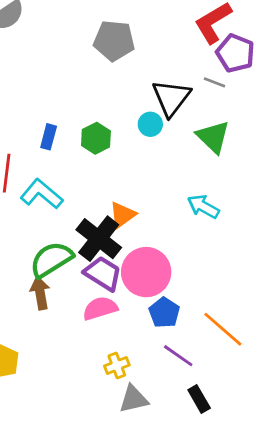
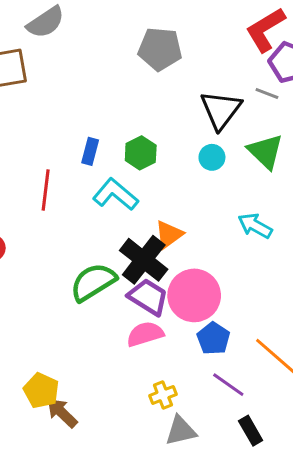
cyan circle: (150, 124) -> (212, 157), moved
cyan L-shape: (42, 194) -> (115, 194), moved
brown arrow: (40, 293) -> (62, 413), moved, turned -36

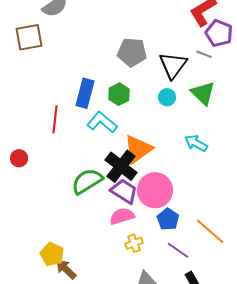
gray pentagon: (160, 49) -> (132, 52), moved
blue rectangle: (90, 151) -> (85, 93), size x1.6
orange triangle: (169, 235) -> (138, 149), size x1.5
yellow cross: (163, 395) -> (134, 243), moved

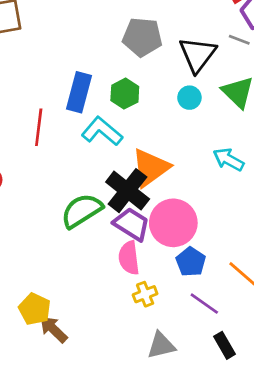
pink semicircle: (122, 216) -> (129, 258), turned -80

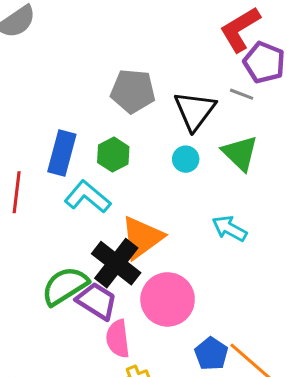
purple trapezoid: (132, 224) -> (97, 301), moved
blue pentagon: (191, 262) -> (211, 354), moved

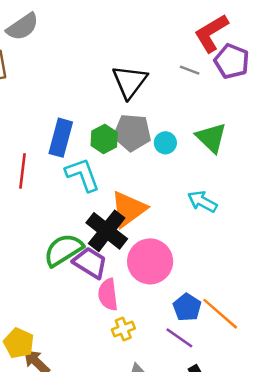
gray pentagon: (133, 91) -> (132, 133), moved
gray line: (242, 94) -> (190, 70), moved
black triangle: (195, 111) -> (130, 82), moved
cyan L-shape: (88, 197) -> (82, 175), turned 30

